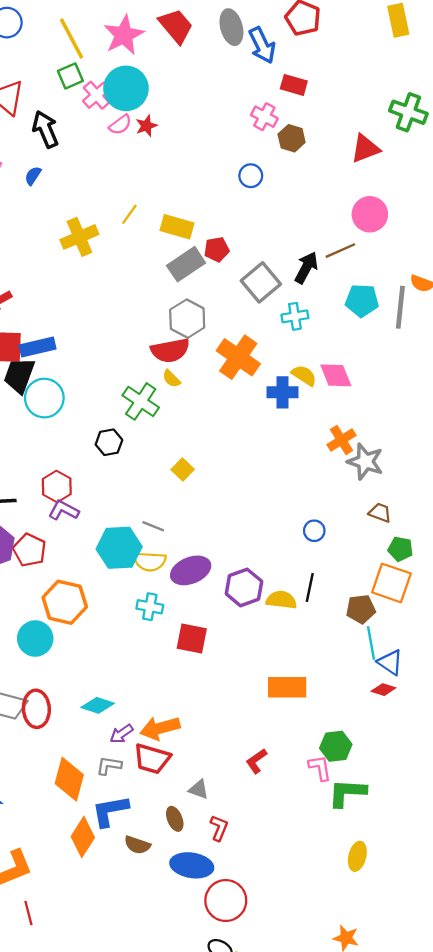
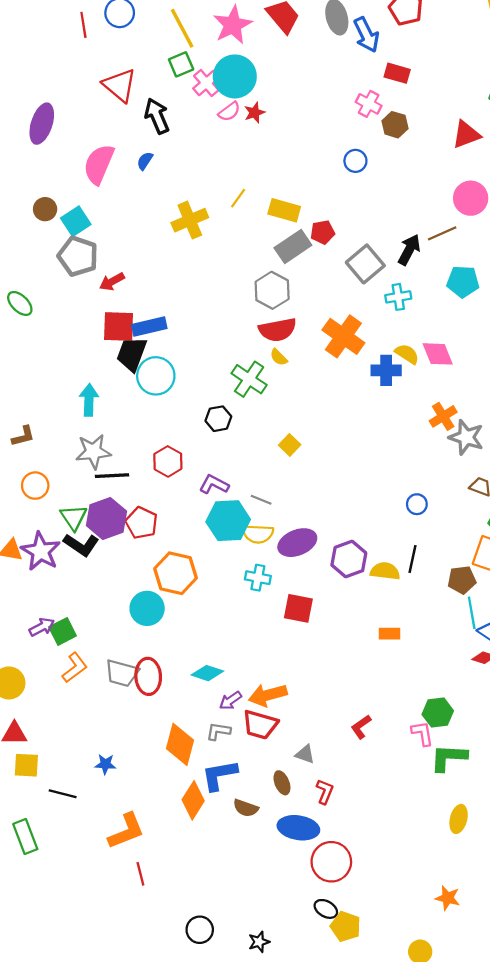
gray hexagon: (187, 319) -> (272, 290), moved
purple L-shape: (64, 510) -> (214, 484), moved
orange rectangle: (287, 687) -> (389, 634), moved, size x0.6

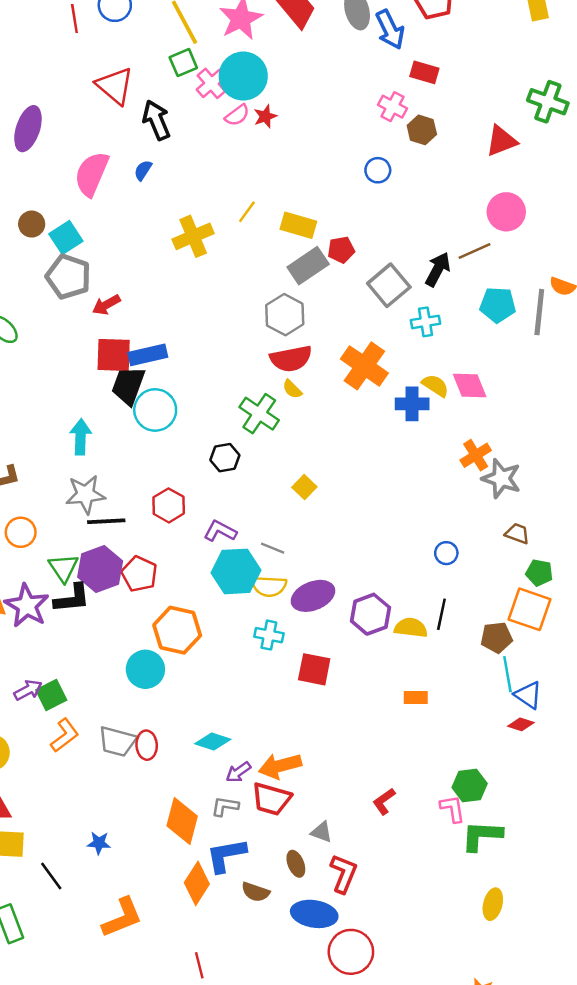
black L-shape: (81, 545) -> (72, 598), turned -40
red ellipse: (148, 676) -> (147, 745), size x0.7
red L-shape: (325, 792) -> (344, 874), size x1.4
black line: (63, 794) -> (51, 876), turned 40
red line: (140, 874) -> (199, 965), moved

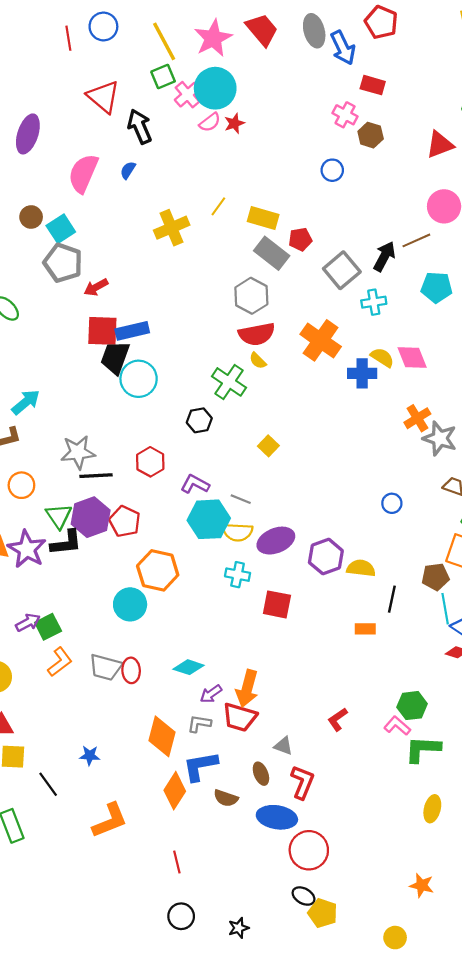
gray rectangle: (308, 266) -> (272, 253), turned 72
cyan arrow: (81, 437) -> (26, 402), moved, turned 48
black line: (441, 614) -> (392, 599), moved
orange arrow: (280, 766) -> (247, 688), turned -60
pink L-shape: (452, 809) -> (397, 726), turned -40

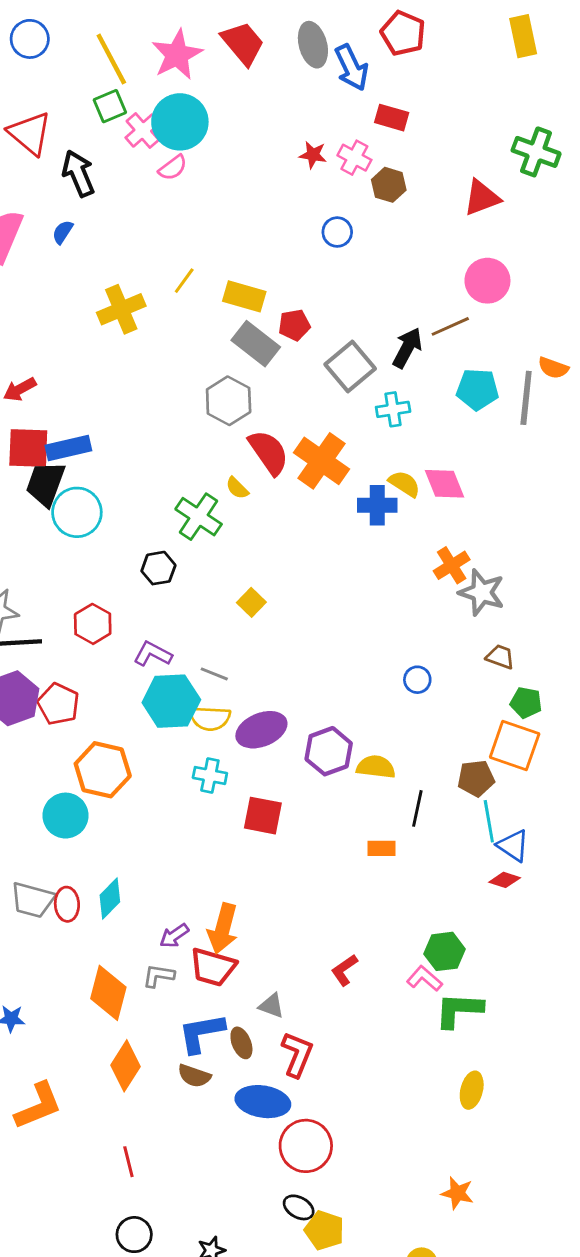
red star: (234, 123) -> (313, 155), moved, turned 30
red semicircle: (257, 334) -> (269, 452), moved, turned -114
cyan diamond: (189, 667) -> (110, 898), moved, turned -64
blue L-shape: (200, 766) -> (201, 1033), moved

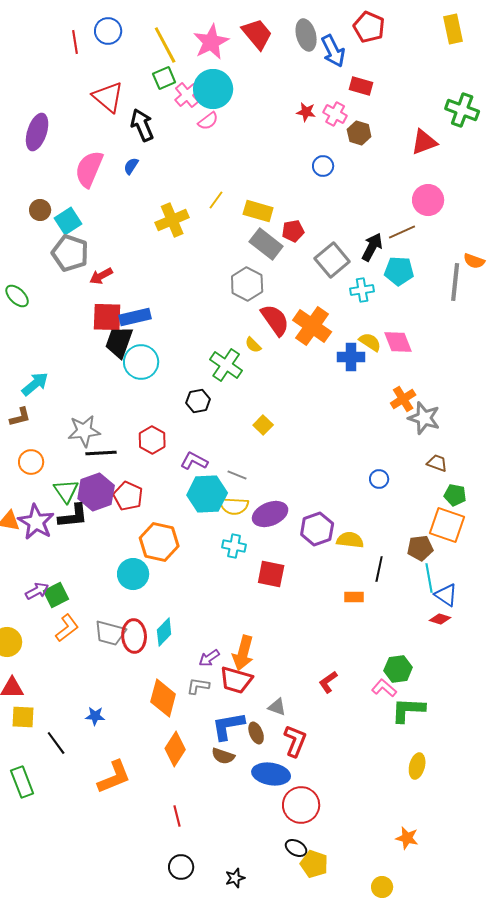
cyan pentagon: (477, 389) -> (399, 271), moved
red ellipse: (67, 904) -> (134, 636), size x1.4

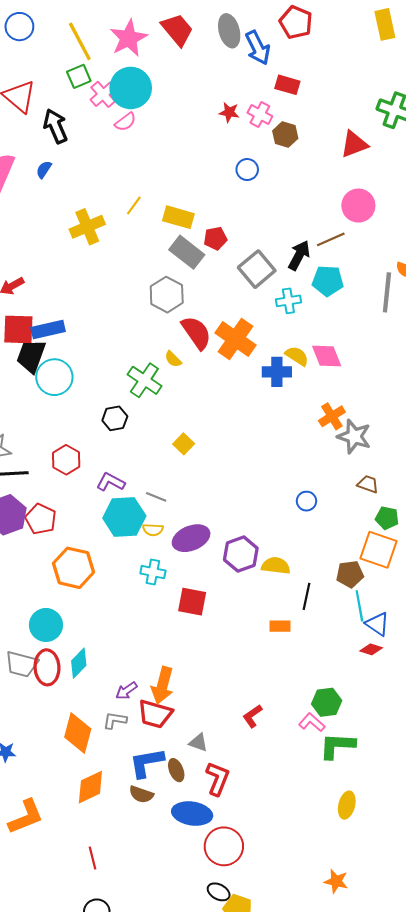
yellow semicircle: (234, 506) -> (153, 530), size x0.7
cyan circle: (133, 574) -> (46, 625), moved
orange diamond: (175, 749) -> (90, 787), turned 32

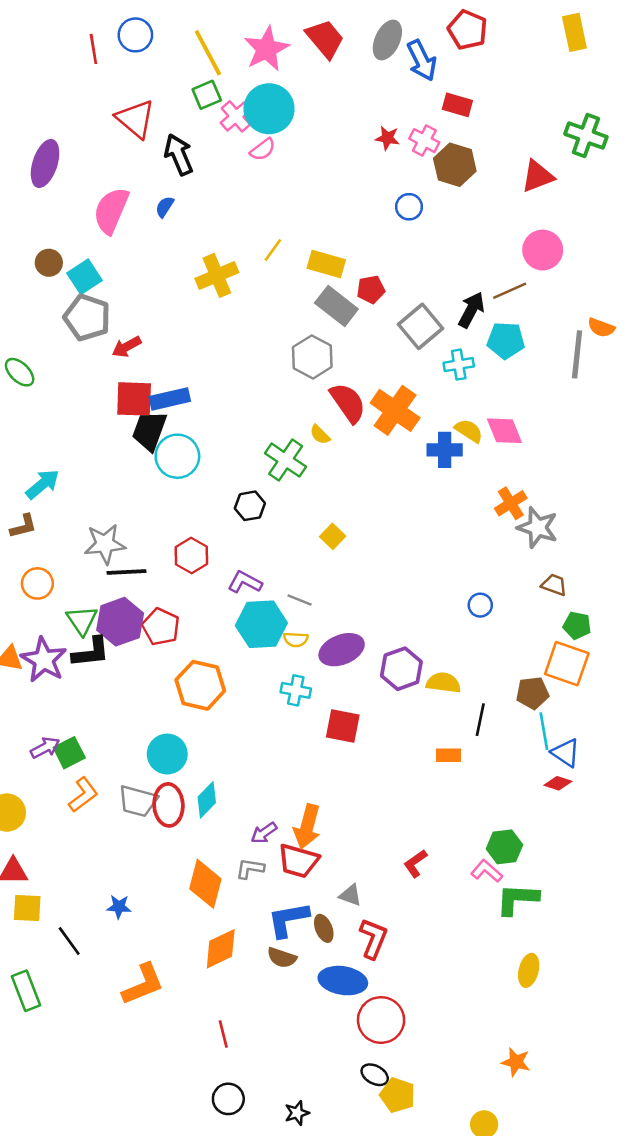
gray ellipse: (229, 31) -> (387, 40), turned 40
brown hexagon: (285, 135) -> (455, 165), size x1.4

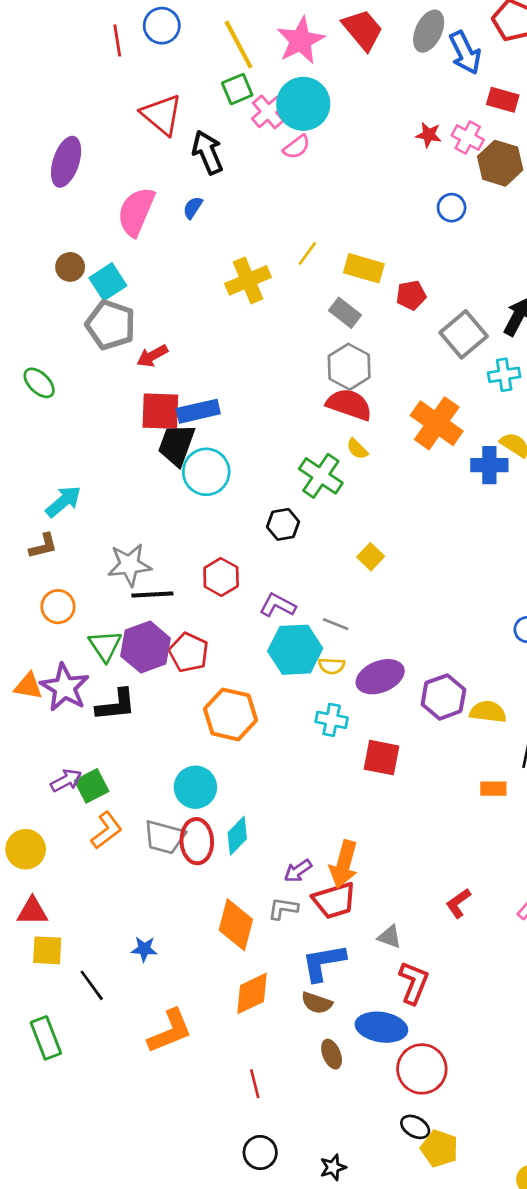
gray rectangle: (336, 306) -> (345, 313), moved, size x0.7
red semicircle: (348, 403) -> (349, 404), moved, turned -36
black L-shape: (91, 652) -> (116, 705), moved
red trapezoid: (298, 861) -> (334, 900), turned -33
brown ellipse: (324, 928) -> (332, 1054), moved

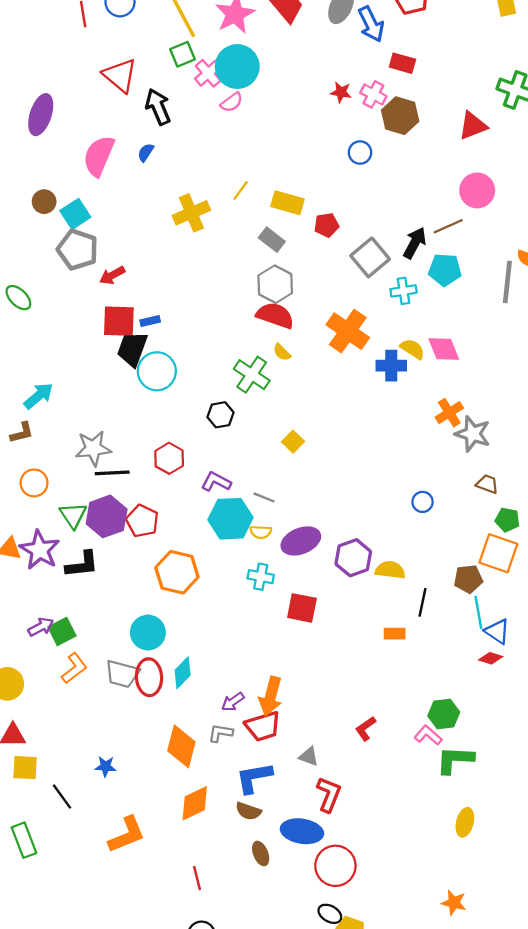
blue rectangle: (198, 411) -> (150, 321), size x0.6

